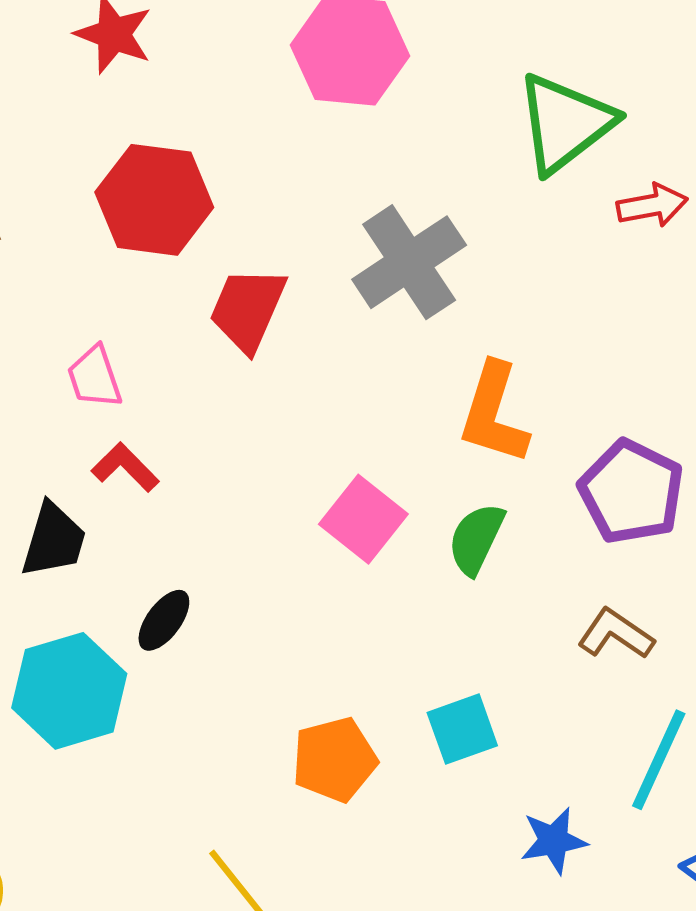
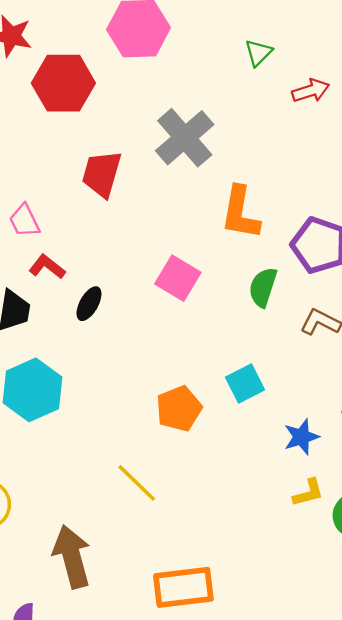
green triangle: (565, 123) -> (258, 53), size x0.5
red hexagon: (154, 200) -> (63, 83), moved
green semicircle: (476, 539) -> (263, 287), moved
black ellipse: (164, 620) -> (89, 304), moved

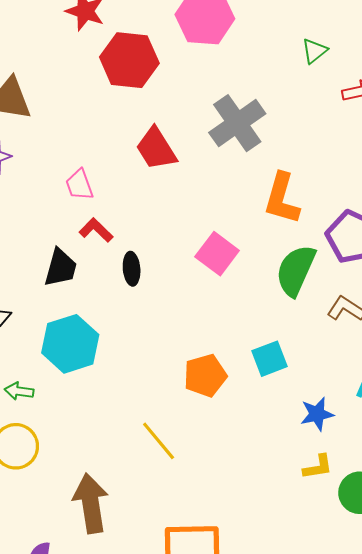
red trapezoid: (102, 174) -> (156, 149), turned -54
green semicircle: (263, 287) -> (296, 270), size x1.4
black ellipse: (89, 304) -> (132, 269), turned -40

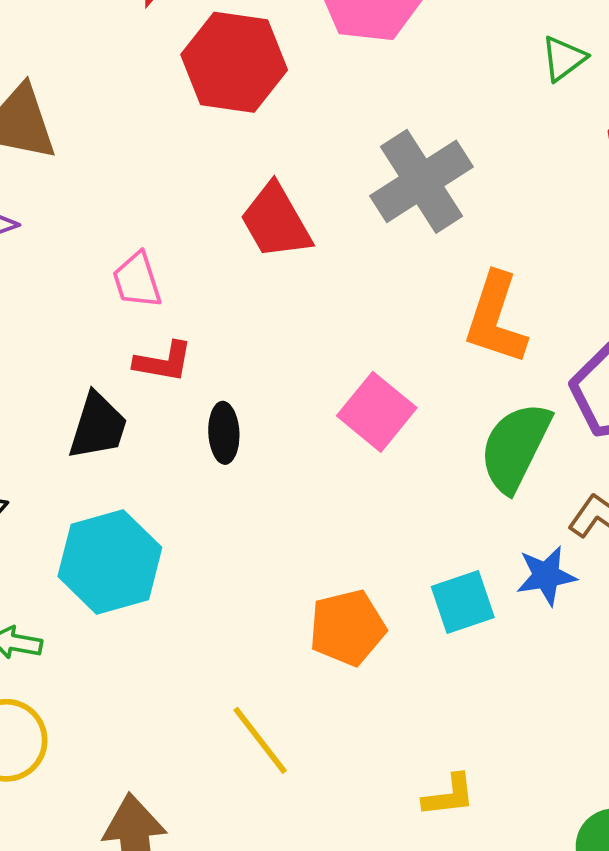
red L-shape: (96, 230) -> (163, 362), turned 144
blue star: (317, 414) -> (546, 576), moved
yellow L-shape: (318, 467) -> (449, 796), moved

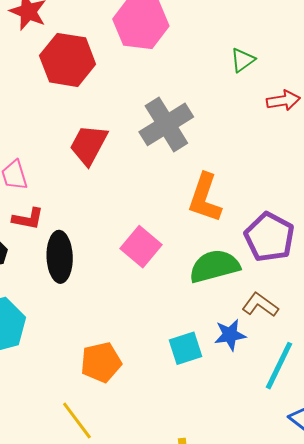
red trapezoid: (276, 221) -> (89, 145), turned 57
black ellipse: (224, 433) -> (60, 257), size x1.6
green semicircle: (515, 447) -> (214, 266), turned 48
orange pentagon: (347, 628) -> (101, 362), moved

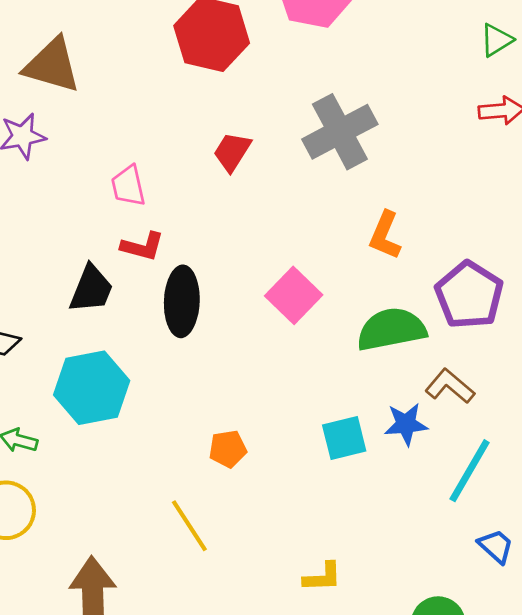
green triangle: (243, 60) -> (496, 40), moved
red trapezoid: (89, 145) -> (232, 152), size x0.7
orange L-shape: (205, 198) -> (385, 235), size x0.7
orange pentagon: (101, 362) -> (228, 449), size x0.7

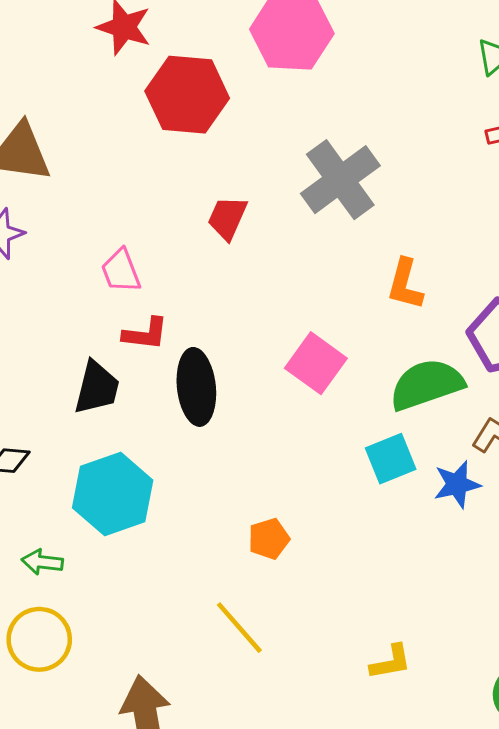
cyan square: (344, 438) -> (391, 459), moved

